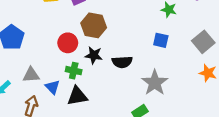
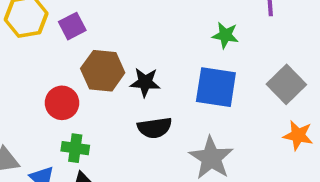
blue square: (161, 40) -> (216, 87), size x1.6
black star: (94, 55) -> (145, 82), moved

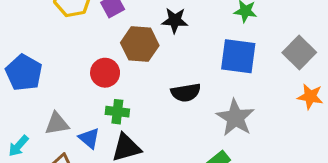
black star: (145, 82) -> (175, 20), moved

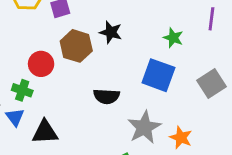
orange star: (310, 97) -> (181, 138), moved
green cross: (117, 112) -> (22, 90), moved

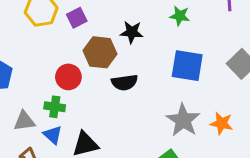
green star: (173, 38) -> (180, 16), moved
black semicircle: (107, 96) -> (125, 82), moved

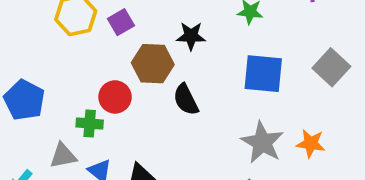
black semicircle: (125, 82) -> (186, 100), turned 75
green cross: (55, 107) -> (90, 123), moved

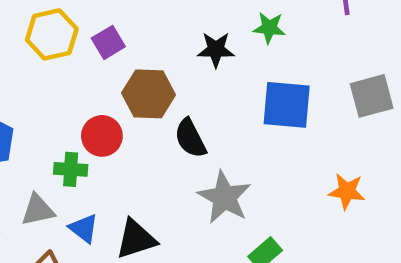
black star: (191, 36) -> (216, 50), moved
gray square: (331, 67) -> (372, 96), turned 33
gray star: (262, 142) -> (224, 197), moved

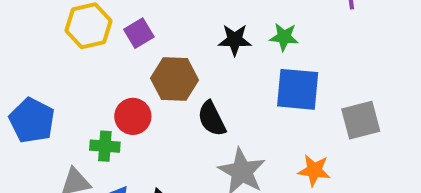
green star: (269, 28) -> (284, 37), moved
gray square: (372, 96) -> (361, 120), moved
orange star: (347, 191) -> (314, 170), moved

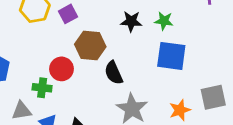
gray square: (361, 120) -> (213, 97), moved
orange star: (314, 170) -> (180, 110), turned -30

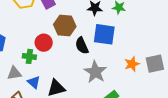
blue square: (171, 56) -> (104, 34), moved
orange star: (180, 110) -> (132, 64), moved

